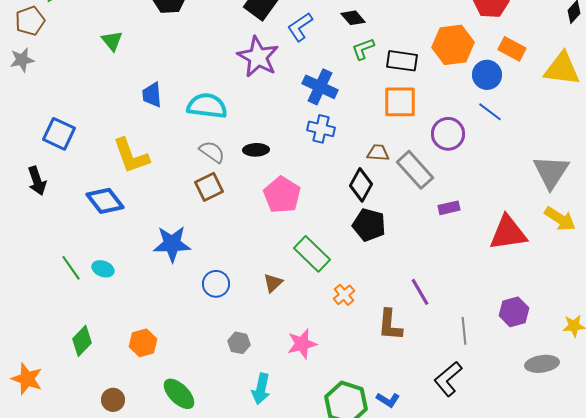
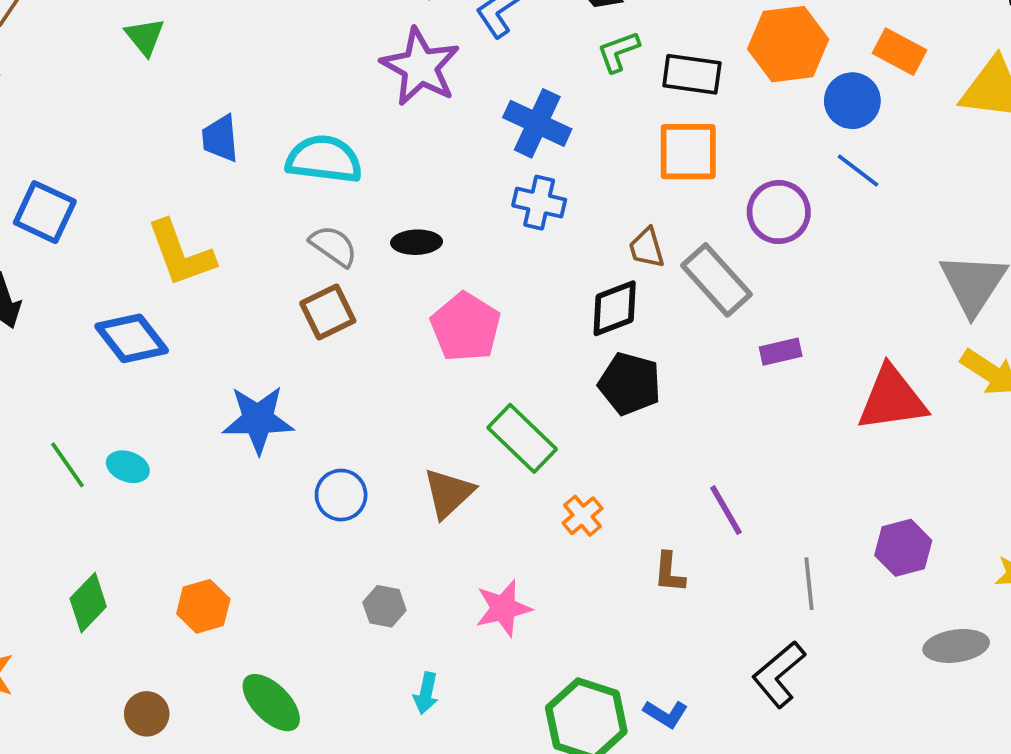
brown trapezoid: (378, 153) -> (647, 248), turned -110
black diamond: (361, 185) -> (615, 308), turned 40
brown triangle: (273, 283) -> (449, 493), size x1.4
brown L-shape: (390, 325) -> (669, 572), size x0.7
cyan arrow: (261, 389) -> (426, 693), size x0.7

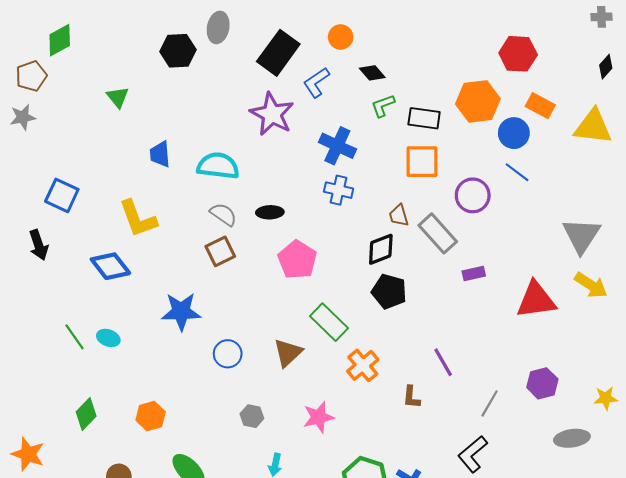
orange cross: (583, 516) -> (363, 365), size x1.4
gray line: (809, 584) -> (490, 403), turned 36

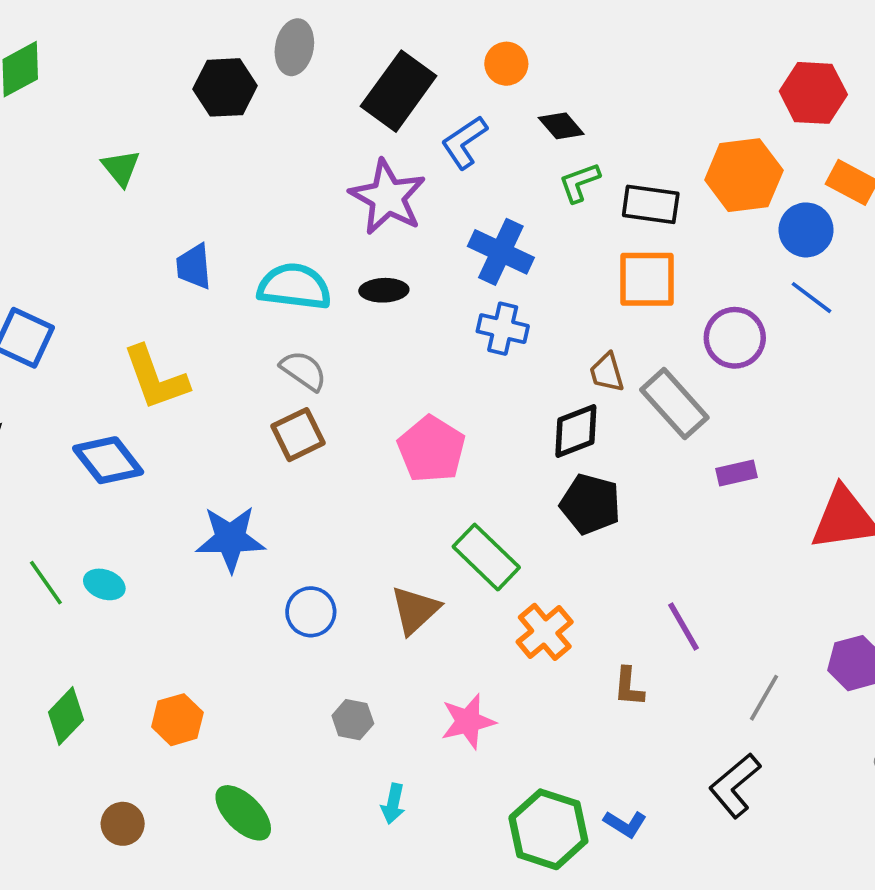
black ellipse: (270, 212) -> (384, 290), moved

